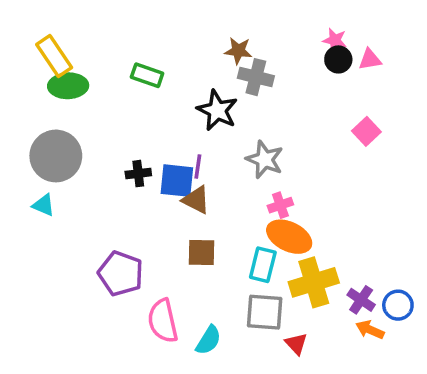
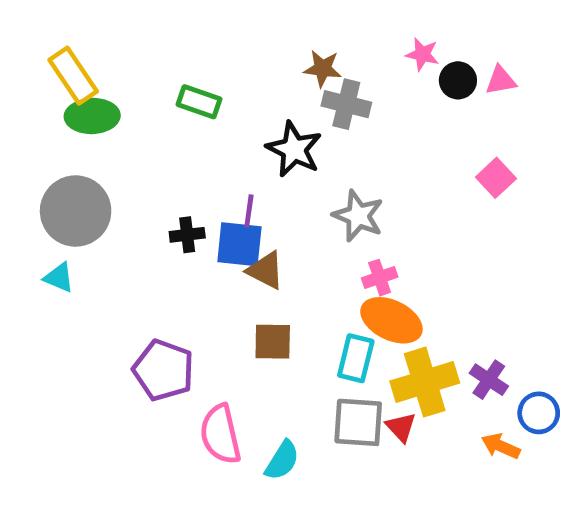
pink star: (335, 40) -> (422, 54), moved
purple line: (198, 167) -> (249, 211), moved
purple cross: (361, 300) -> (489, 380), moved
red triangle: (296, 344) -> (401, 427), moved

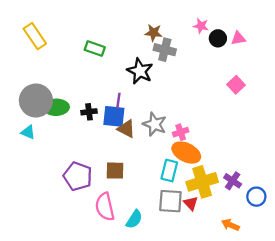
green ellipse: (92, 116) -> (56, 107), moved
gray star: (358, 216) -> (155, 124), moved
brown square: (273, 342) -> (115, 171), moved
orange arrow: (501, 446) -> (230, 225), moved

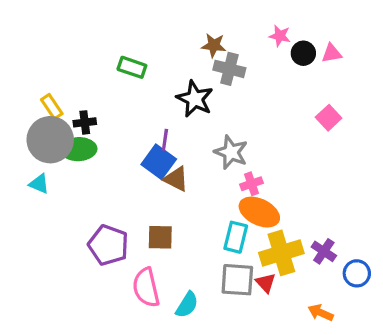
yellow rectangle: (35, 36) -> (52, 107), moved, size x0.7
black cross: (89, 112) -> (85, 122), moved
blue square: (114, 116) -> (159, 162), turned 30
gray star: (155, 124) -> (231, 152), moved

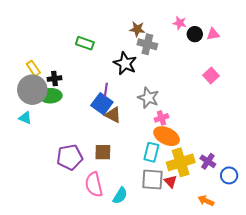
purple pentagon: (108, 245) -> (70, 157), turned -30

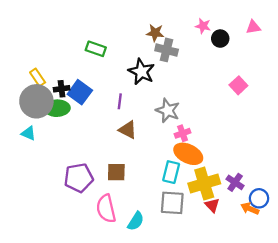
pink triangle: (213, 34) -> (253, 27), moved
blue square: (102, 104) -> (80, 92), moved
red triangle: (171, 182) -> (212, 205), moved
orange arrow: (206, 201) -> (250, 209), moved

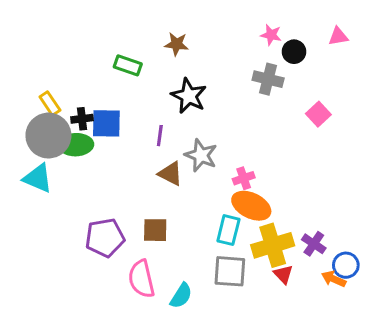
brown star: (155, 33) -> (177, 44), moved
gray cross: (167, 50) -> (268, 79), moved
blue square: (80, 92) -> (106, 123), turned -35
gray star: (168, 110) -> (201, 155), moved
cyan triangle: (28, 133) -> (38, 178), size x1.5

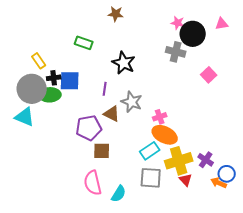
brown star: (177, 44) -> (116, 14), moved
black circle: (294, 52) -> (193, 34), size x1.6
yellow rectangle: (50, 104) -> (39, 61), moved
cyan rectangle: (228, 230) -> (150, 151), turned 42
purple pentagon: (105, 238) -> (89, 128), moved

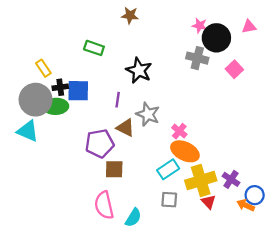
pink square: (209, 75) -> (234, 69), moved
pink cross: (160, 117) -> (179, 131), turned -32
gray square: (151, 178) -> (169, 200), size x0.7

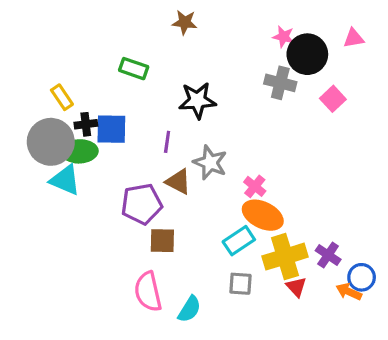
black star: (139, 70) -> (197, 100), turned -30
cyan triangle: (28, 131) -> (65, 180), moved

